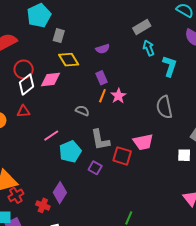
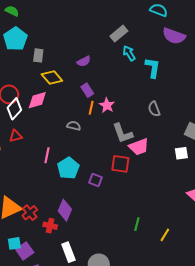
gray semicircle: (164, 107) -> (154, 109), size x0.7
pink line: (51, 136) -> (47, 155), turned -35
gray L-shape: (100, 140) -> (123, 133), moved
red cross: (16, 195) -> (30, 213), moved

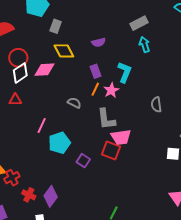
cyan L-shape: (153, 68) -> (125, 72), moved
gray L-shape: (123, 133) -> (106, 119), moved
pink trapezoid: (139, 147) -> (121, 137), moved
purple diamond: (65, 210) -> (51, 196), moved

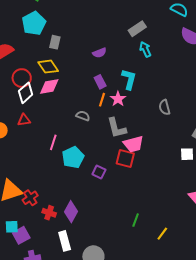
yellow diamond: (64, 51) -> (48, 67), moved

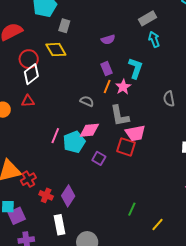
pink diamond: (49, 87) -> (89, 130), moved
pink line: (53, 142) -> (55, 136), moved

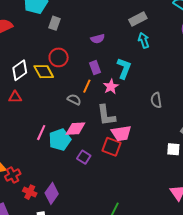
yellow diamond: (56, 50) -> (44, 72), moved
red circle: (29, 59) -> (59, 57), moved
orange line: (107, 87) -> (87, 86), moved

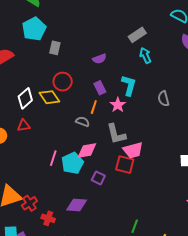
gray semicircle: (156, 100) -> (164, 99), moved
purple diamond: (52, 193) -> (77, 205), moved, turned 65

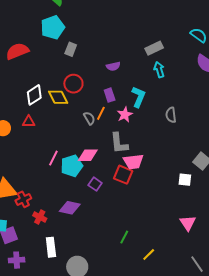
gray semicircle: (83, 122) -> (89, 118), moved, turned 32

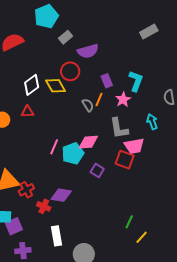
gray rectangle: (71, 49) -> (66, 37), turned 32
purple semicircle: (113, 66) -> (88, 51), moved, size x1.5
cyan arrow: (159, 70) -> (152, 122), moved
purple diamond: (70, 208) -> (61, 195), moved
yellow line: (149, 254) -> (142, 237), moved

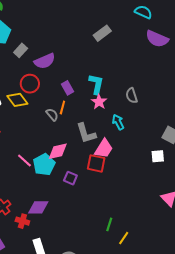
pink star: (123, 99) -> (99, 102), moved
pink trapezoid: (134, 146) -> (104, 149), turned -40
pink line: (54, 147) -> (24, 161), turned -63

